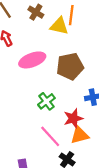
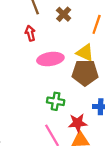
yellow triangle: (59, 26) -> (85, 53), moved
green cross: (46, 101) -> (56, 101), turned 35

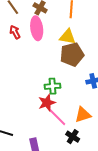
pink ellipse: (50, 59) -> (37, 28), moved, turned -75
red star: (78, 123) -> (47, 103), moved

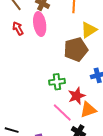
yellow triangle: (67, 37) -> (89, 30), moved, turned -42
red star: (47, 103) -> (77, 96), moved

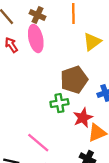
brown pentagon: (76, 49) -> (74, 80), moved
pink line: (62, 113) -> (38, 143), moved

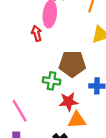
red arrow: (11, 45) -> (37, 33), moved

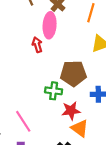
orange triangle: (77, 120) -> (80, 128), turned 42

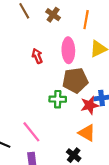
pink ellipse: (50, 25) -> (68, 50), moved
red star: (71, 111) -> (90, 105), moved

